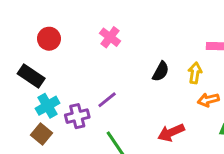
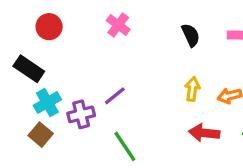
black semicircle: (161, 71) -> (191, 35), moved, turned -54
yellow arrow: (195, 73) -> (192, 89), moved
red arrow: (171, 133) -> (204, 133), moved, turned 30

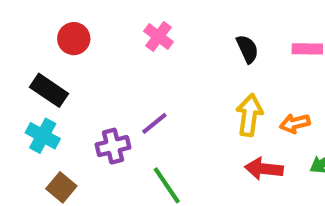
yellow arrow: (192, 89) -> (249, 115), size x1.4
cyan cross: (47, 103) -> (43, 136), moved, turned -32
brown square: (41, 135) -> (61, 187), moved

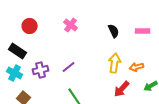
purple cross: (113, 146) -> (41, 70), moved
red arrow: (264, 169) -> (122, 89), turned -54

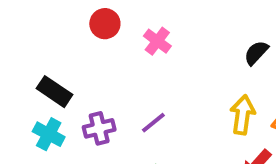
red circle: (30, 26) -> (105, 24), moved
black semicircle: (114, 31) -> (256, 53), moved, turned -112

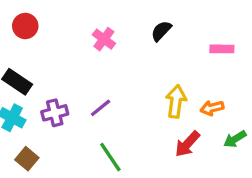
red circle: (105, 24) -> (25, 26), moved
black semicircle: (256, 53) -> (161, 31), moved

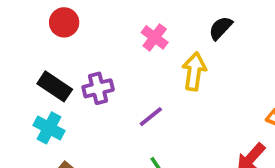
yellow arrow: (176, 101) -> (194, 71), moved
purple cross: (55, 113) -> (98, 88), moved

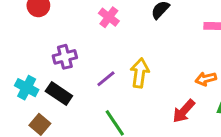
yellow arrow: (194, 71) -> (140, 73), moved
black rectangle: (55, 86) -> (59, 94), moved

